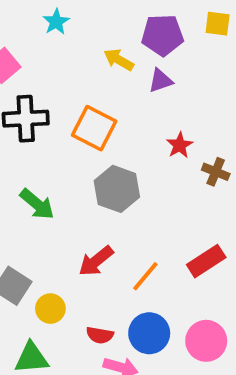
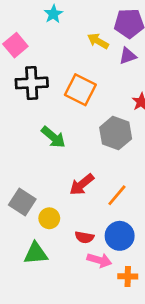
gray hexagon: (117, 189) -> (116, 133), moved
green arrow: (37, 204) -> (53, 137), moved

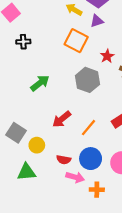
black cross: (32, 83) -> (23, 42), size x0.6
orange square: (80, 90) -> (76, 41), moved
green arrow: (53, 137) -> (40, 83), turned -78

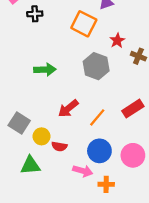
black cross: (23, 42) -> (35, 14), moved
green arrow: (40, 83) -> (45, 70), turned 36
red semicircle: (64, 160) -> (59, 146), moved

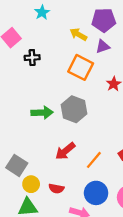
gray hexagon: (96, 66) -> (74, 109), moved
yellow circle: (42, 136) -> (31, 184), moved

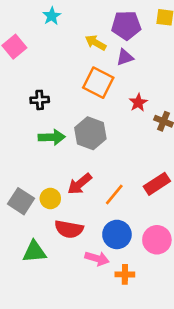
black cross: (32, 58) -> (40, 100), moved
yellow circle: (31, 184) -> (50, 199), moved
red semicircle: (56, 189) -> (69, 229), size x1.5

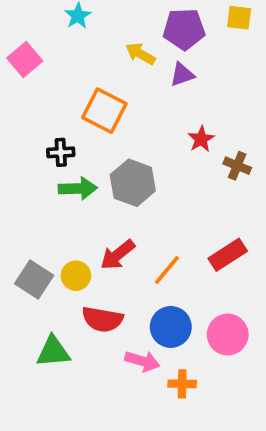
orange square: (98, 83) -> (104, 111), moved
black cross: (40, 100) -> (61, 152), moved

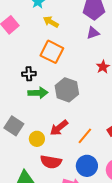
yellow arrow: (140, 54) -> (51, 22), moved
gray square: (34, 279) -> (14, 126), moved

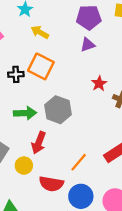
black cross: (29, 74) -> (16, 74), moved
red arrow: (59, 128) -> (39, 143), moved, turned -30
red semicircle: (51, 162) -> (51, 184), moved

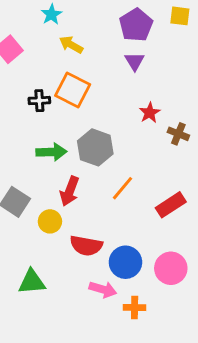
purple pentagon: (89, 17) -> (136, 25), turned -30
purple triangle: (88, 45) -> (135, 61), turned -42
orange line: (79, 162) -> (122, 188), moved

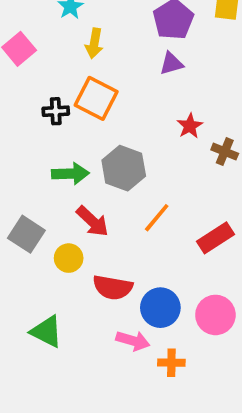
yellow arrow: (71, 45) -> (94, 43), turned -110
purple triangle: (135, 61) -> (171, 63), turned 45
red arrow: (70, 191) -> (92, 221), turned -68
green triangle: (32, 282) -> (47, 331), turned 32

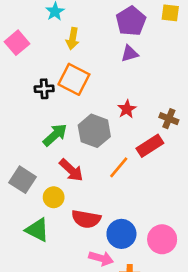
red star: (190, 126) -> (127, 109), moved
green arrow: (70, 174) -> (55, 135), turned -40
red rectangle: (215, 238) -> (150, 146), moved
green triangle: (47, 331) -> (37, 230), moved

